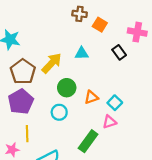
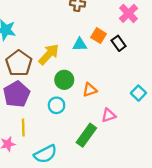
orange square: (100, 25) -> (99, 36), moved
pink cross: (137, 32) -> (128, 13), moved, turned 36
cyan square: (115, 103) -> (138, 93), moved

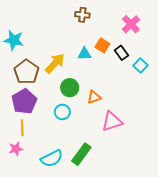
cyan square: (138, 93) -> (140, 65), moved
pink triangle: (109, 115) -> (112, 121), size x1.5
yellow line: (23, 127) -> (22, 128), moved
green rectangle: (86, 135) -> (81, 154), moved

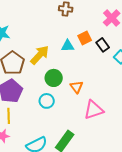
orange square: (102, 45) -> (85, 38), turned 32
orange triangle: (94, 97) -> (77, 87), turned -48

